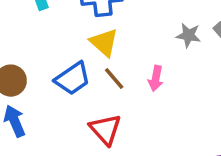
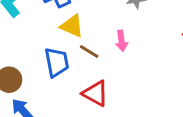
blue trapezoid: (73, 79) -> (57, 62), turned -48

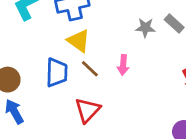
red triangle: (95, 93) -> (87, 110), turned 32

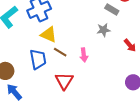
gray star: (145, 28) -> (104, 30), moved
pink arrow: (123, 65) -> (84, 55), moved

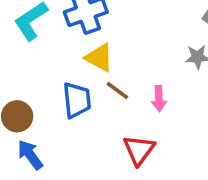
red triangle: (64, 81) -> (139, 150), moved

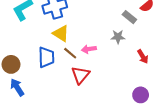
pink arrow: (159, 99) -> (89, 49), moved, turned 80
red triangle: (139, 150) -> (80, 75), moved

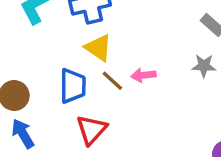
gray star: (118, 37) -> (204, 66), moved
red triangle: (80, 75) -> (92, 130), moved

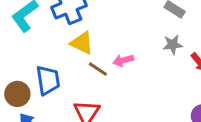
blue trapezoid: (73, 86) -> (48, 80), moved

